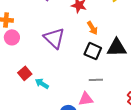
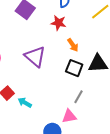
gray line: (96, 80) -> (78, 97), turned -56

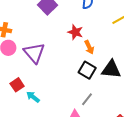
red star: (58, 23) -> (75, 32), moved
purple triangle: (35, 57) -> (34, 53), moved

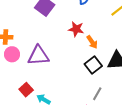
purple triangle: (34, 53) -> (38, 56), turned -45
black square: (87, 70) -> (93, 65), turned 30

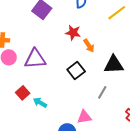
black square: (93, 65) -> (76, 71), moved
gray line: (97, 94) -> (102, 92), moved

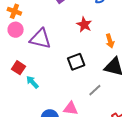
orange arrow: (89, 46) -> (110, 41), moved
red square: (23, 93) -> (18, 68), turned -32

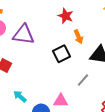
orange arrow: (110, 41) -> (78, 37), moved
cyan arrow: (32, 82) -> (20, 96), moved

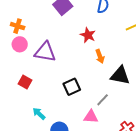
black square: (61, 54) -> (72, 87), moved
pink triangle: (61, 101) -> (91, 117), moved

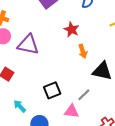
black square: (72, 87) -> (52, 90), moved

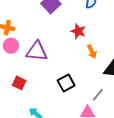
black square: (52, 90) -> (66, 83), moved

